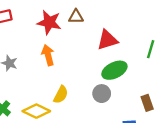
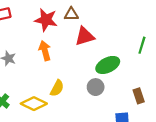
red triangle: (107, 40) -> (85, 36), moved

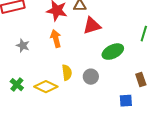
gray circle: (96, 87) -> (91, 77), moved
yellow semicircle: (57, 88) -> (67, 73), turned -35

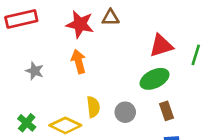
red triangle: (92, 26) -> (161, 46), moved
brown rectangle: (141, 80) -> (167, 111), moved

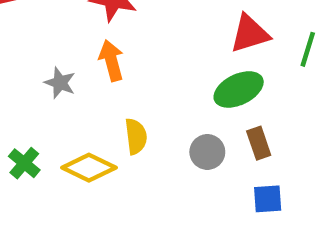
gray star: (35, 71) -> (60, 83), moved
gray circle: (125, 112) -> (207, 152), moved

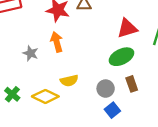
yellow semicircle: (136, 136) -> (69, 81), turned 84
blue square: (268, 199) -> (112, 110), moved, turned -35

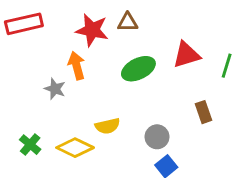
orange arrow: (57, 42) -> (77, 66), moved
green ellipse: (121, 57) -> (138, 69), moved
brown rectangle: (132, 84) -> (203, 112), moved

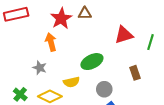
red star: (92, 30) -> (61, 18), turned 30
green ellipse: (138, 69) -> (92, 62), moved
gray star: (55, 89) -> (40, 68), moved

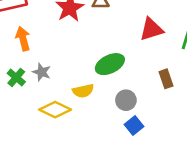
orange arrow: (51, 42) -> (23, 39), moved
green cross: (20, 94) -> (16, 77), moved

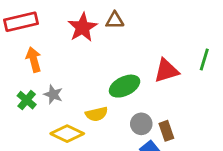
red triangle: (151, 29) -> (166, 71), moved
brown rectangle: (166, 79) -> (166, 131), moved

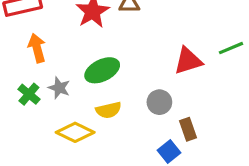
green line: (204, 60) -> (231, 48), turned 50
green ellipse: (125, 86) -> (102, 70), moved
gray circle: (141, 124) -> (159, 102), moved

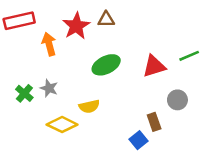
orange arrow: (37, 48) -> (49, 44), moved
green ellipse: (102, 70) -> (106, 65), moved
gray circle: (159, 102) -> (177, 100), moved

